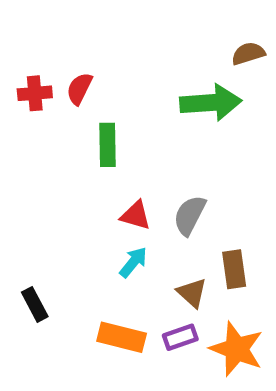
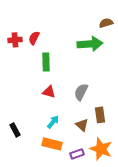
red triangle: (136, 215) -> (49, 92), moved
cyan arrow: (133, 262) -> (53, 122), moved
purple rectangle: (180, 337) -> (77, 154), moved

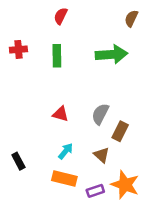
brown semicircle: (106, 23) -> (131, 18), moved, turned -48
red semicircle: (34, 38) -> (61, 16), moved
green rectangle: (46, 62) -> (57, 56), moved
brown rectangle: (100, 115) -> (120, 131), moved, turned 35

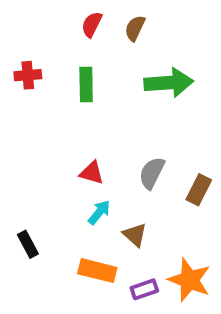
brown semicircle: (131, 18) -> (135, 28), moved
brown rectangle: (120, 131) -> (199, 190), moved
cyan arrow: (66, 151) -> (99, 212), moved
brown triangle: (102, 155) -> (135, 235), moved

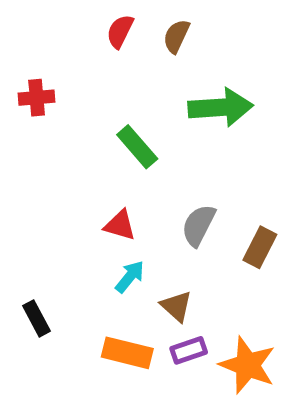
green rectangle: (86, 85) -> (137, 147), moved, turned -40
purple rectangle: (144, 289) -> (189, 350), moved

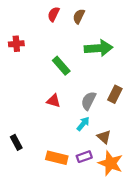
brown rectangle: (260, 247) -> (115, 94), moved
cyan arrow: (130, 277) -> (83, 124), moved
brown triangle: (176, 306) -> (104, 137), moved

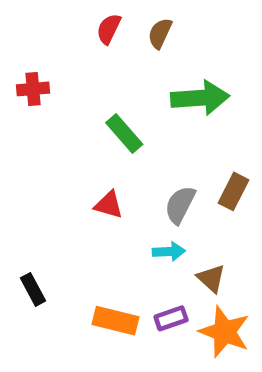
cyan arrow: (83, 124) -> (169, 252), turned 48

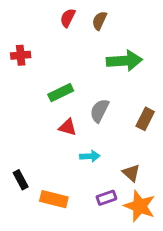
green rectangle: (124, 134) -> (61, 93), moved, turned -75
gray semicircle: (180, 205) -> (99, 111), moved
cyan arrow: (169, 252) -> (90, 156), moved
orange rectangle: (115, 321) -> (54, 199), moved

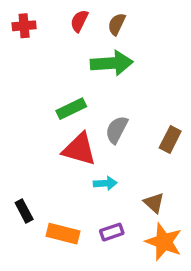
red cross: (21, 55) -> (24, 26), moved
green arrow: (124, 61) -> (112, 63), moved
red triangle: (68, 127) -> (79, 149), size x1.6
purple rectangle: (106, 198) -> (112, 232), moved

